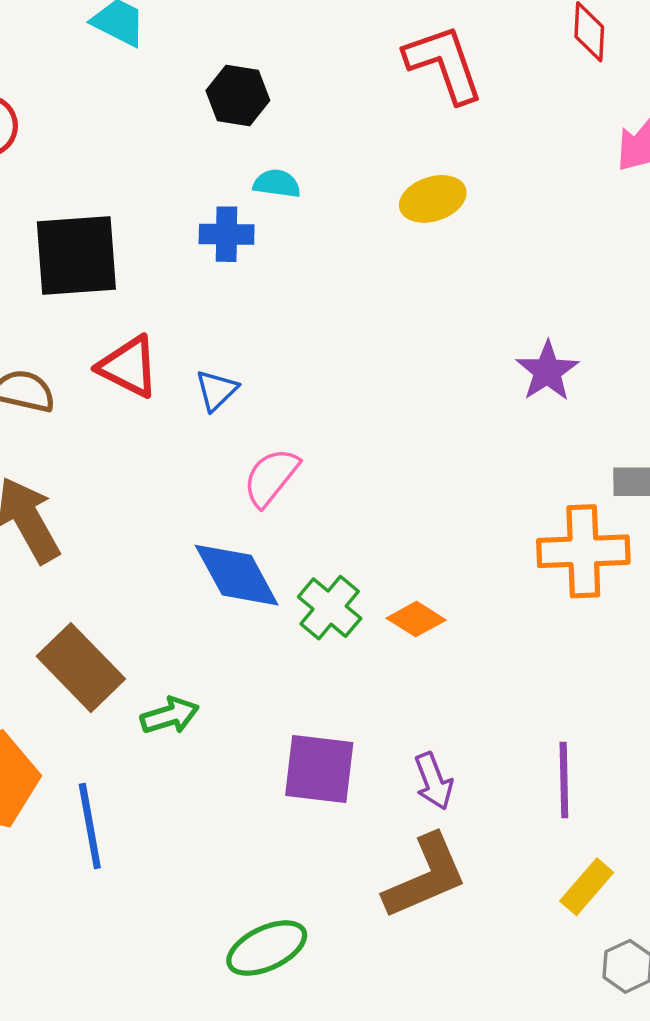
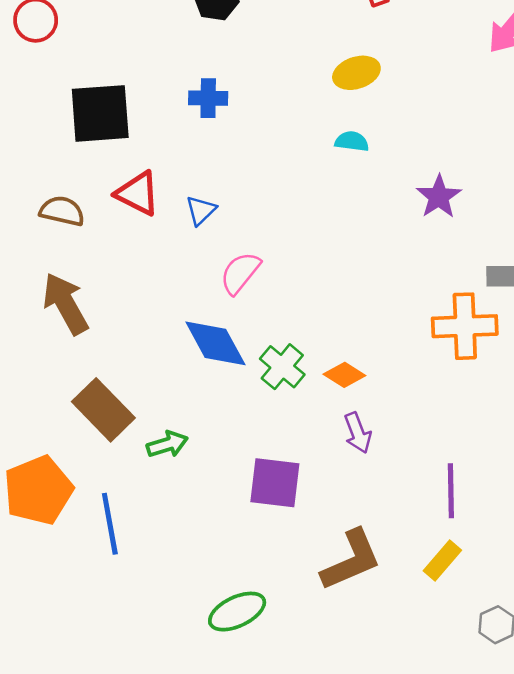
cyan semicircle: (277, 184) -> (352, 141), moved
purple arrow: (434, 781) -> (358, 433), moved
yellow rectangle: (587, 887) -> (442, 560), moved

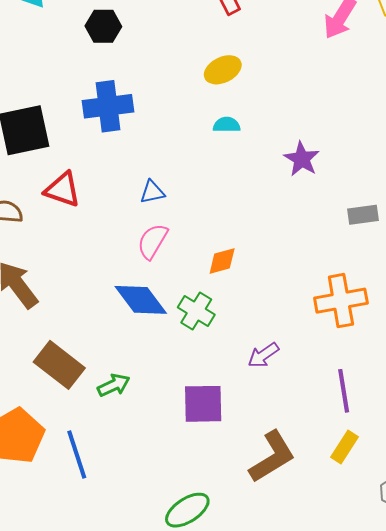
blue cross: (208, 98) -> (108, 106), size x1.6
blue triangle: (201, 210) -> (152, 192), moved, turned 40
orange cross: (465, 326) -> (341, 301), moved
orange diamond: (344, 375) -> (222, 261), moved, turned -40
purple arrow: (358, 433) -> (263, 355), turned 84

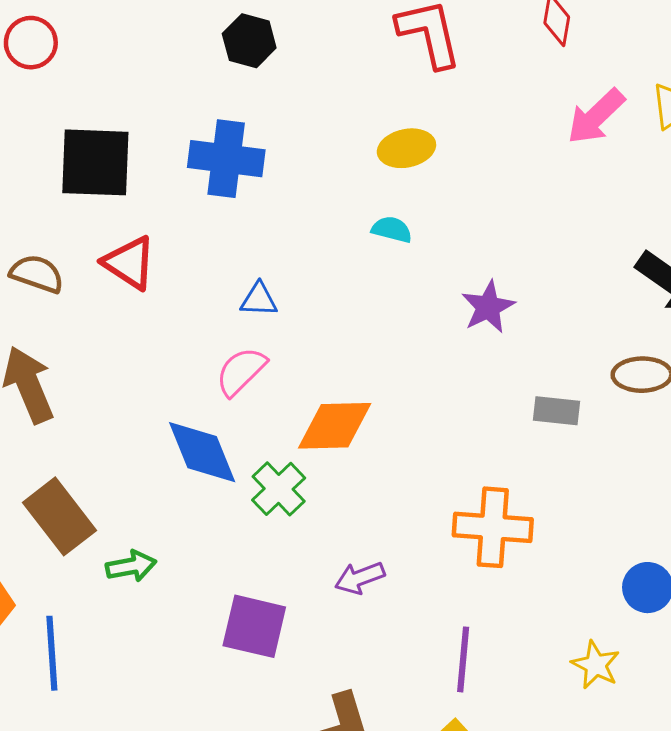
orange diamond: (222, 261) -> (335, 426), size x1.6

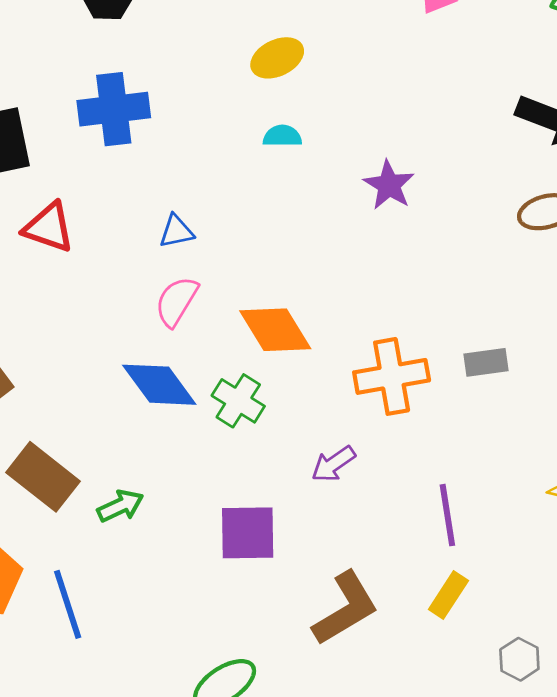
gray rectangle: (557, 411) -> (486, 362), moved
orange diamond: (335, 426) -> (275, 330), turned 74
orange cross: (493, 527) -> (392, 376), moved

